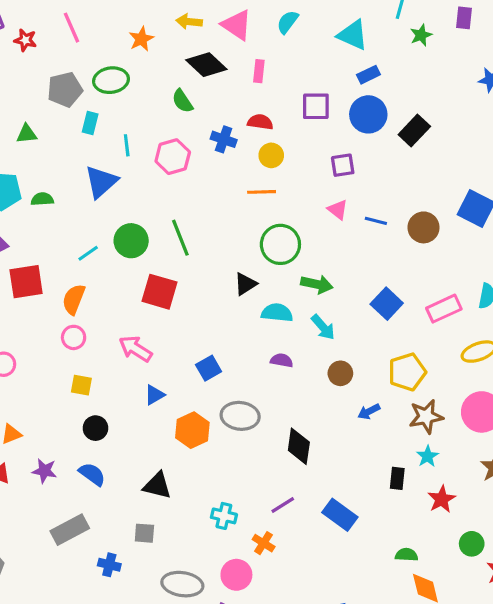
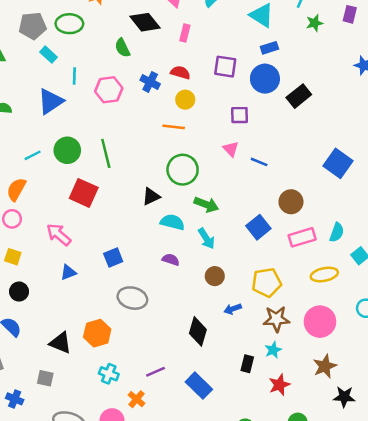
cyan rectangle: (90, 123) -> (49, 55), turned -70
brown circle: (424, 227) -> (291, 202), moved
orange hexagon: (192, 430) -> (97, 333), moved
black diamond: (299, 446) -> (198, 331), moved

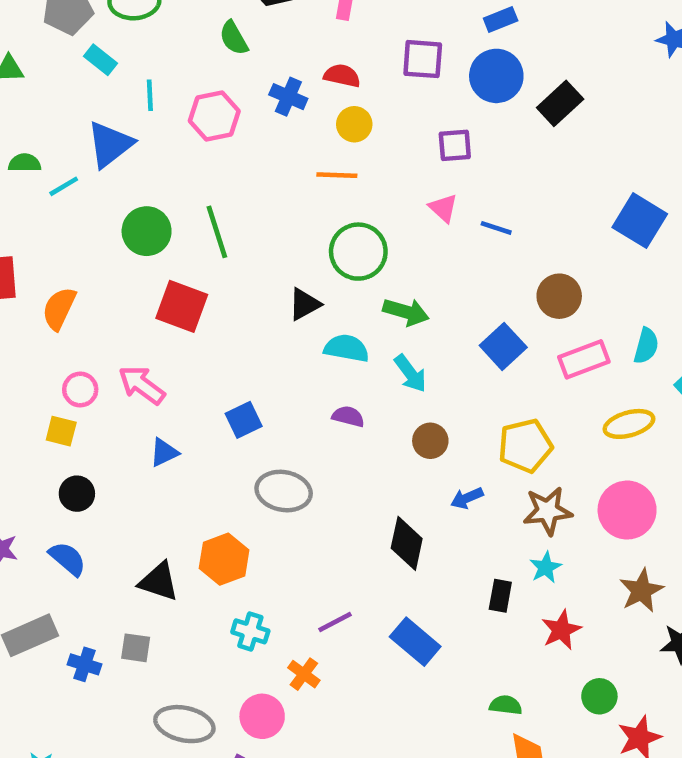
cyan line: (33, 155) -> (64, 186), moved
pink circle: (12, 219) -> (80, 390), moved
blue cross: (15, 399) -> (84, 664), moved

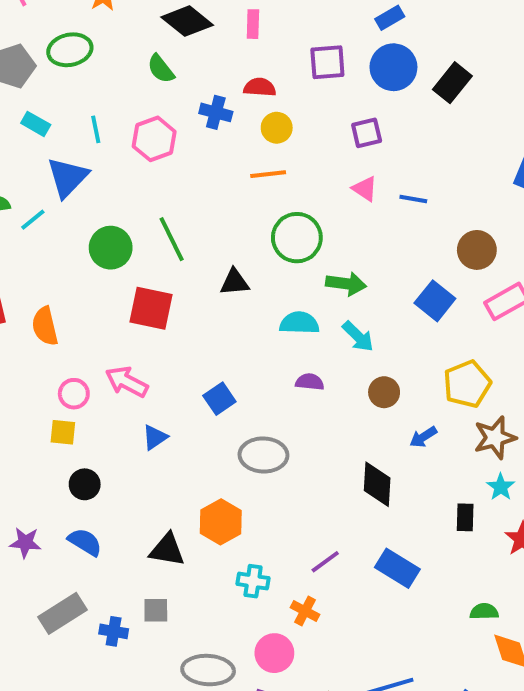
cyan rectangle: (100, 60) -> (36, 124), moved
black triangle: (304, 304) -> (235, 282), moved, turned 32
orange semicircle: (59, 308) -> (45, 326), turned -30

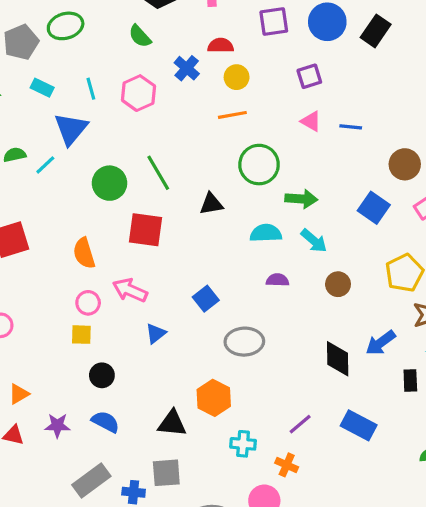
blue cross: (216, 112) -> (187, 68), turned 30
orange semicircle: (45, 326) -> (84, 253), moved
blue arrow: (423, 437) -> (381, 343), moved, size x1.4
gray square: (156, 610) -> (166, 473), size x1.4

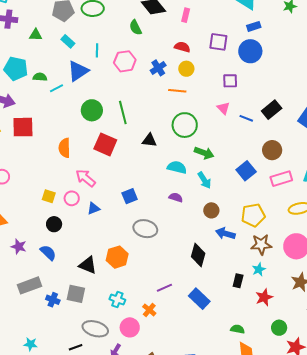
black rectangle: (376, 31) -> (272, 110), moved
blue cross: (187, 68) -> (158, 68), moved
pink circle: (88, 303) -> (72, 198), moved
blue arrow: (381, 343) -> (225, 234), moved, turned 36
cyan cross: (243, 444) -> (117, 300), moved

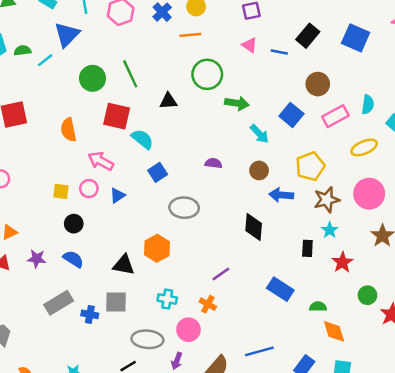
cyan semicircle: (177, 167) -> (142, 139), moved, turned 36
cyan arrow: (204, 180) -> (259, 134), moved
blue rectangle: (199, 299) -> (280, 289), moved

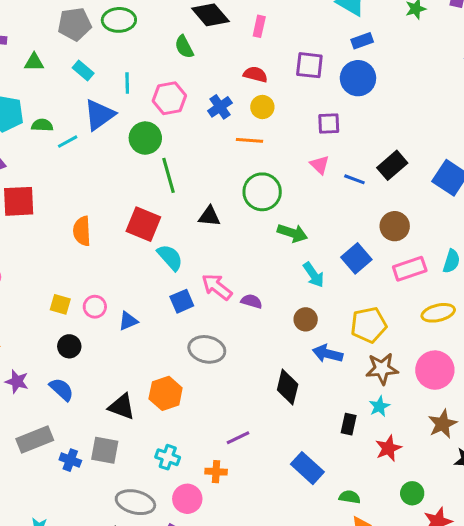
green circle: (93, 78) -> (145, 138), moved
pink arrow: (101, 161) -> (217, 287), moved
orange cross: (208, 304) -> (216, 472), turned -35

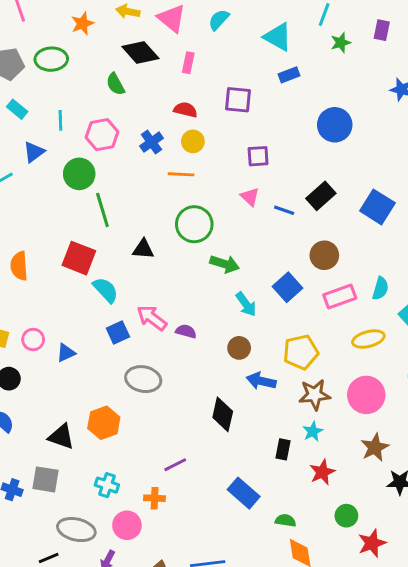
blue circle: (358, 78) -> (335, 125), moved
blue triangle: (99, 115) -> (34, 152), size x0.7

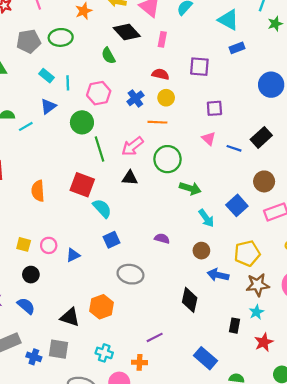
cyan rectangle: (17, 109) -> (47, 76), moved
pink arrow: (152, 318) -> (132, 146), moved, turned -75

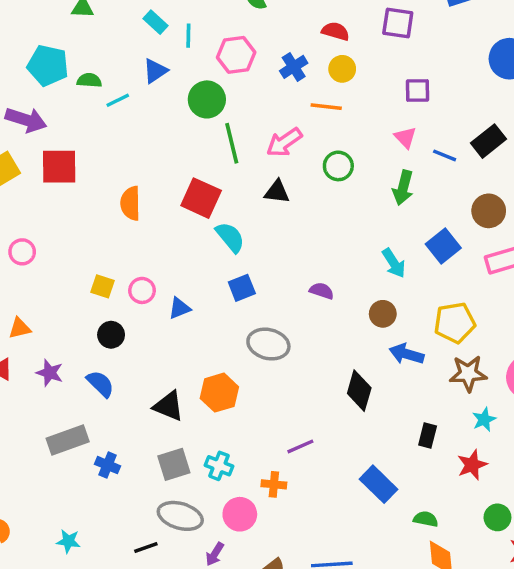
green circle: (168, 159) -> (338, 166), size x0.7
green arrow: (190, 188) -> (403, 188), moved, turned 84
cyan star: (256, 312) -> (484, 419), moved
gray square: (59, 349) -> (174, 464), moved, turned -30

